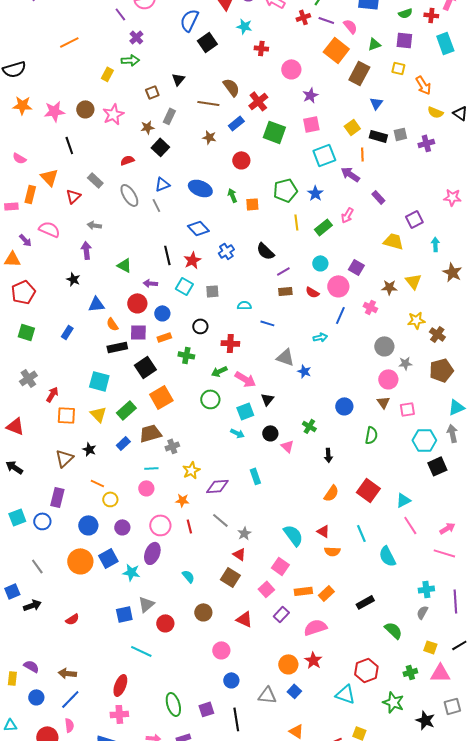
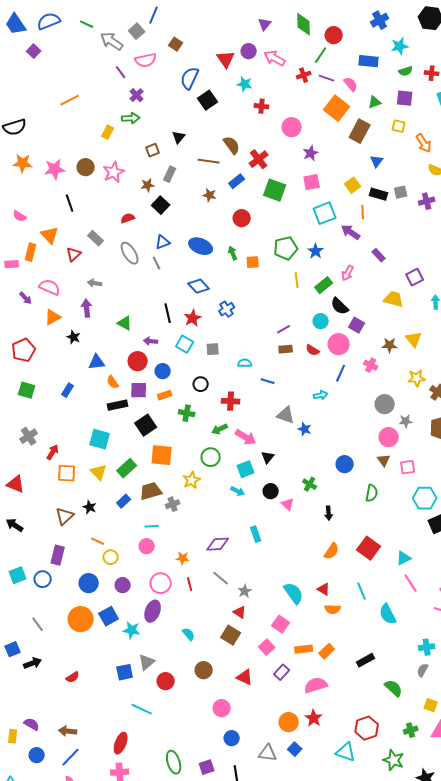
black semicircle: (265, 251) -> (340, 306), moved
orange triangle: (12, 259) -> (53, 317), moved, turned -30
orange square: (161, 397) -> (162, 455), turned 35
yellow star: (191, 470) -> (192, 480), moved

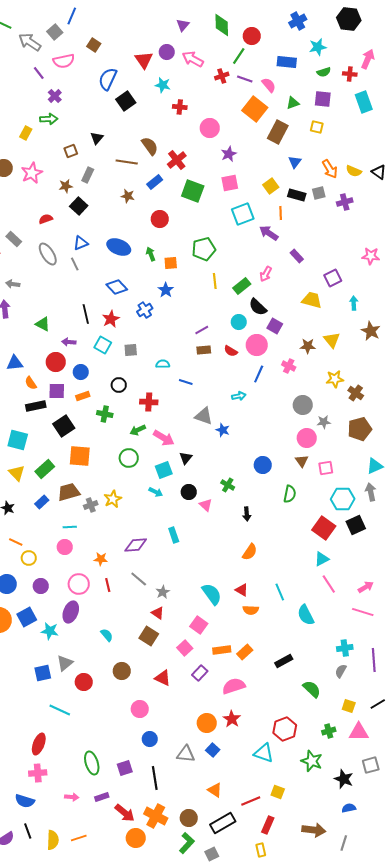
orange arrow: (424, 143) -> (330, 169), moved
blue star: (316, 251) -> (166, 290), moved
yellow star: (192, 480) -> (113, 499), moved
red square: (369, 548) -> (324, 528), moved

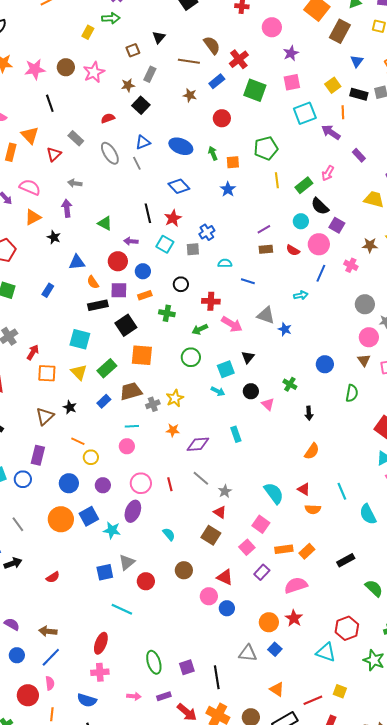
blue cross: (145, 310) -> (207, 232), moved
pink arrow: (164, 438) -> (232, 324), moved
orange star: (101, 559) -> (173, 430), moved
pink circle: (140, 709) -> (209, 596), moved
blue circle: (150, 739) -> (227, 608), moved

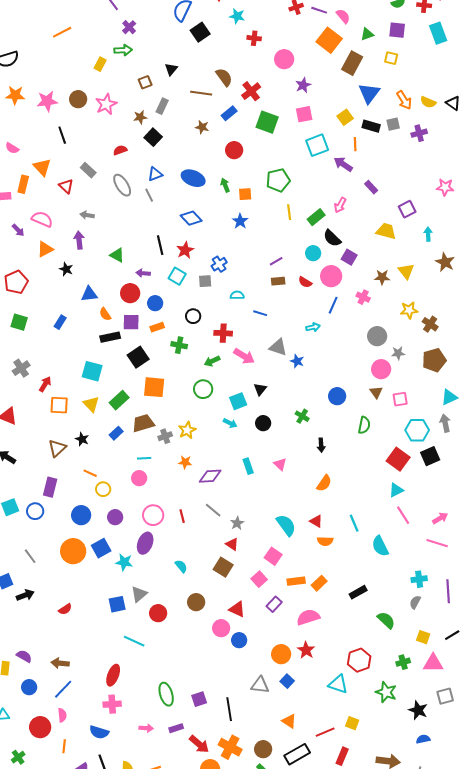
blue triangle: (357, 61) -> (369, 93), size x1.6
red triangle: (54, 154) -> (66, 186), turned -35
pink triangle: (268, 404) -> (280, 464), moved

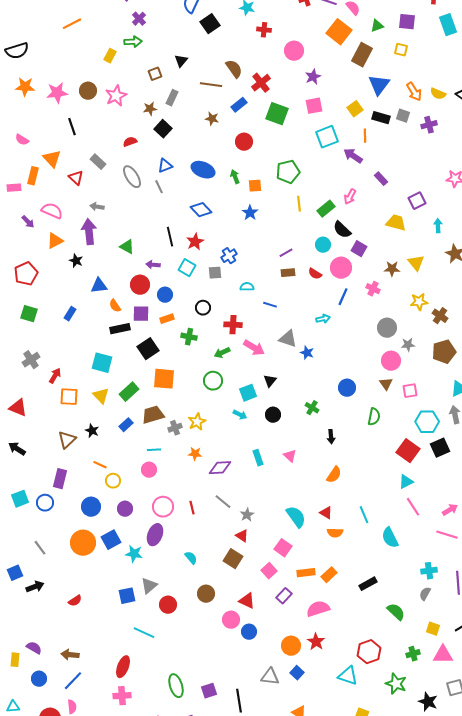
gray square: (393, 124) -> (403, 116), turned 32
purple arrow: (79, 240) -> (89, 232), size x1.4

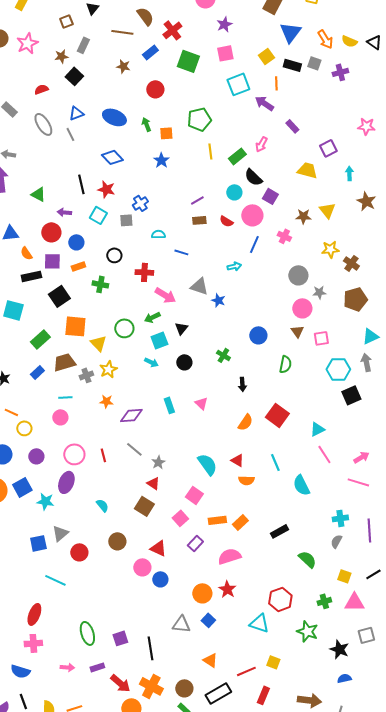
red star: (195, 242) -> (106, 189), turned -30
green arrow: (222, 353) -> (152, 317), moved
yellow triangle: (101, 396) -> (98, 343), moved
red square: (408, 451) -> (277, 415), moved

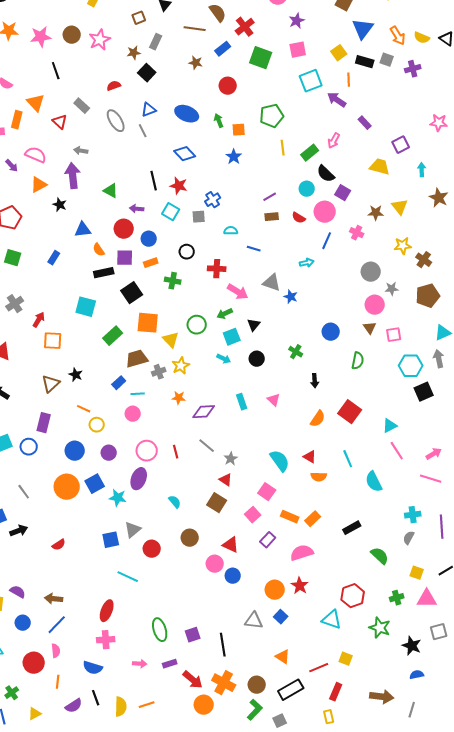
blue rectangle: (37, 372) -> (119, 383), moved
orange rectangle: (217, 520) -> (290, 517), turned 30

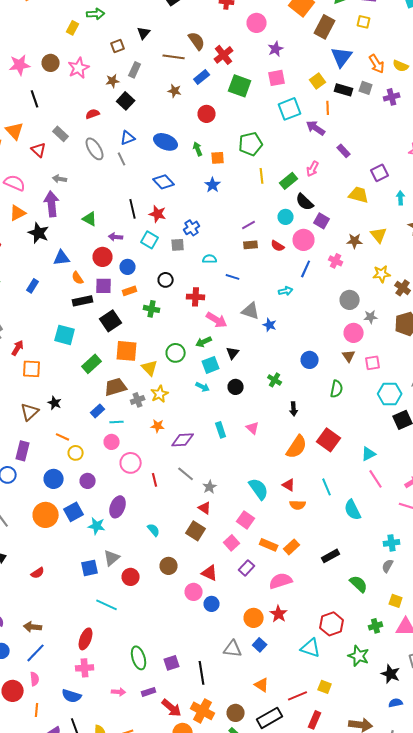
black star: (60, 205) -> (39, 233), size x1.5
orange semicircle: (318, 419) -> (297, 447), size x1.4
pink circle: (147, 451) -> (131, 463), moved

